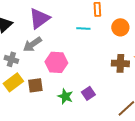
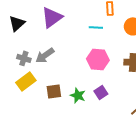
gray arrow: (32, 44) -> (45, 55), moved
pink hexagon: (56, 62) -> (98, 59), moved
brown square: (35, 85) -> (54, 91), moved

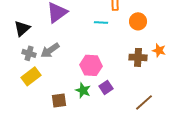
black triangle: (17, 23) -> (22, 28), moved
pink hexagon: (98, 59) -> (91, 65), moved
brown square: (54, 91) -> (59, 100), moved

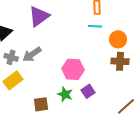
orange circle: (138, 21) -> (118, 39), moved
cyan line: (101, 22) -> (95, 26), moved

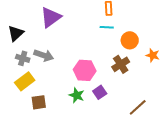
gray arrow: (32, 54) -> (44, 55), turned -126
brown cross: (120, 61) -> (121, 64), moved, turned -36
brown square: (41, 104) -> (39, 102), moved

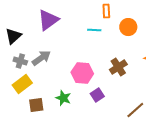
cyan line: (107, 27) -> (94, 30), moved
orange circle: (130, 40) -> (128, 27), moved
gray arrow: (44, 55) -> (41, 58), turned -54
green star: (77, 95) -> (63, 98), moved

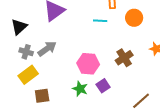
green star: (63, 98) -> (80, 89), moved

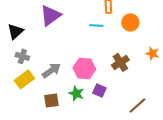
gray arrow: (47, 49) -> (51, 70), moved
purple square: (103, 86) -> (99, 90), turned -32
brown square: (42, 96) -> (51, 100), moved

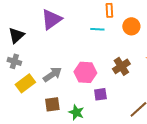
gray cross: (22, 56) -> (14, 61), moved
purple square: (99, 90) -> (100, 94), turned -32
green star: (76, 93) -> (76, 112), moved

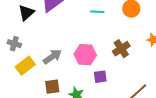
black triangle: (16, 35) -> (26, 13), moved

